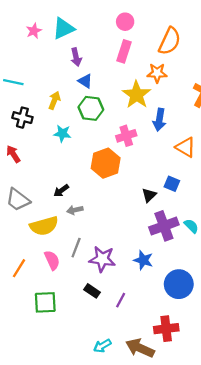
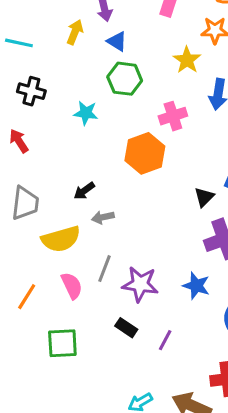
yellow star: (137, 95) -> (187, 60), size x0.7
yellow arrow: (54, 100) -> (75, 32), moved
gray trapezoid: (18, 200) -> (25, 203), turned -120

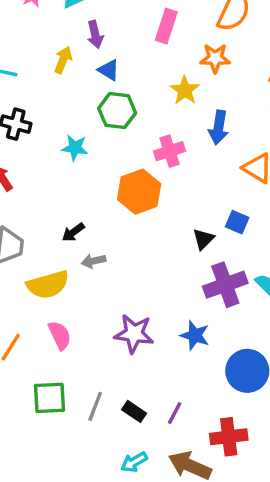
gray line: (104, 269) -> (95, 406), moved
black rectangle: (126, 328) -> (134, 411), moved
purple line: (165, 340) -> (175, 413), moved

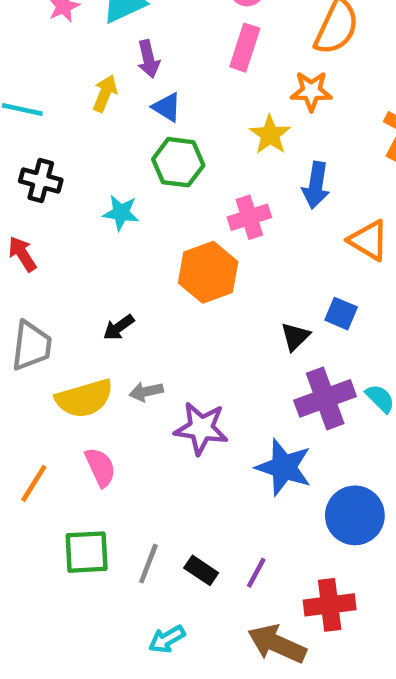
gray arrow: (93, 261) -> (146, 392), moved
purple star: (134, 334) -> (201, 428), moved
blue star: (195, 335) -> (284, 467), size x1.4
cyan arrow: (134, 462) -> (167, 639), moved

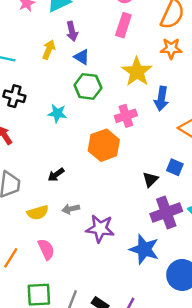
orange star: (311, 91) -> (171, 48), moved
yellow star: (270, 135) -> (137, 72), size x1.4
yellow semicircle: (84, 398) -> (38, 213), size x0.7

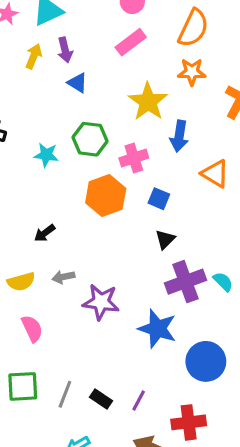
pink rectangle: (123, 25) -> (131, 42), turned 35
yellow arrow: (49, 50) -> (34, 56), moved
green hexagon: (88, 86) -> (90, 139), moved
blue square: (175, 167) -> (159, 199), moved

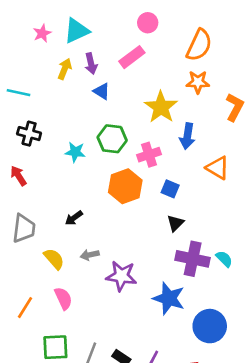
pink rectangle: (131, 42) -> (132, 57), moved
yellow semicircle: (21, 282) -> (54, 259), turned -115
purple cross: (185, 282) -> (193, 259), turned 32

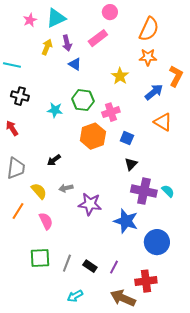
yellow star: (161, 107) -> (120, 76), size x0.7
blue arrow: (187, 136) -> (154, 92), moved, turned -138
orange line: (25, 308) -> (18, 211), moved

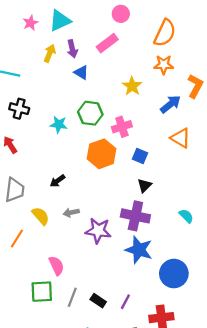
purple cross: (144, 191) -> (135, 216), moved
pink semicircle: (46, 221) -> (56, 266), moved

